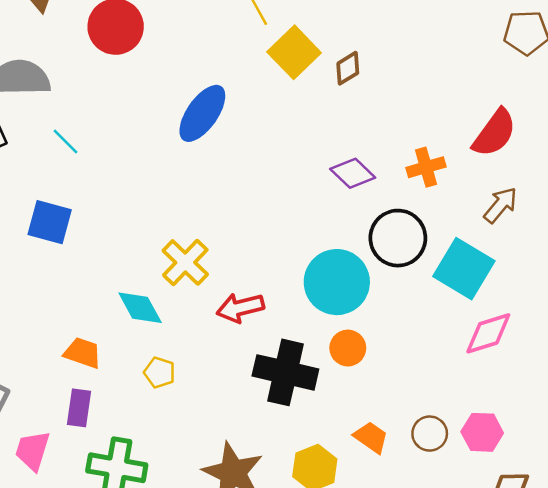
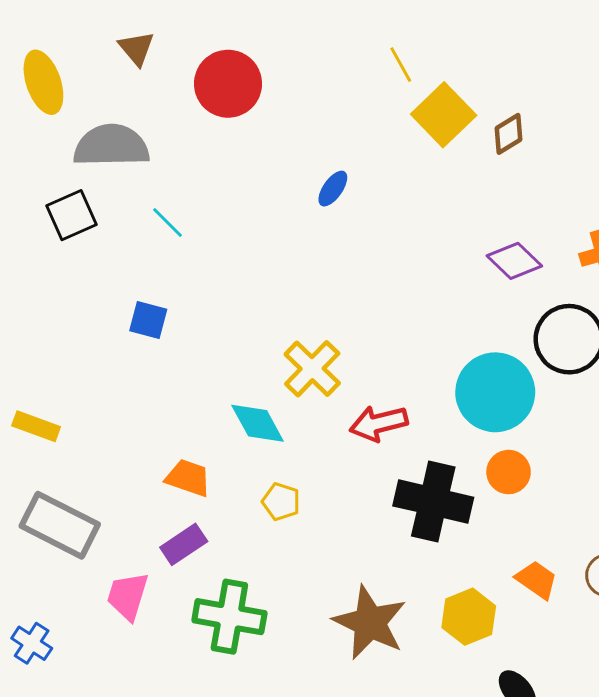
blue ellipse: (202, 113) -> (333, 189), size x0.5
blue square: (50, 222) -> (148, 320), size x0.7
purple rectangle: (79, 408) -> (184, 544), turned 48

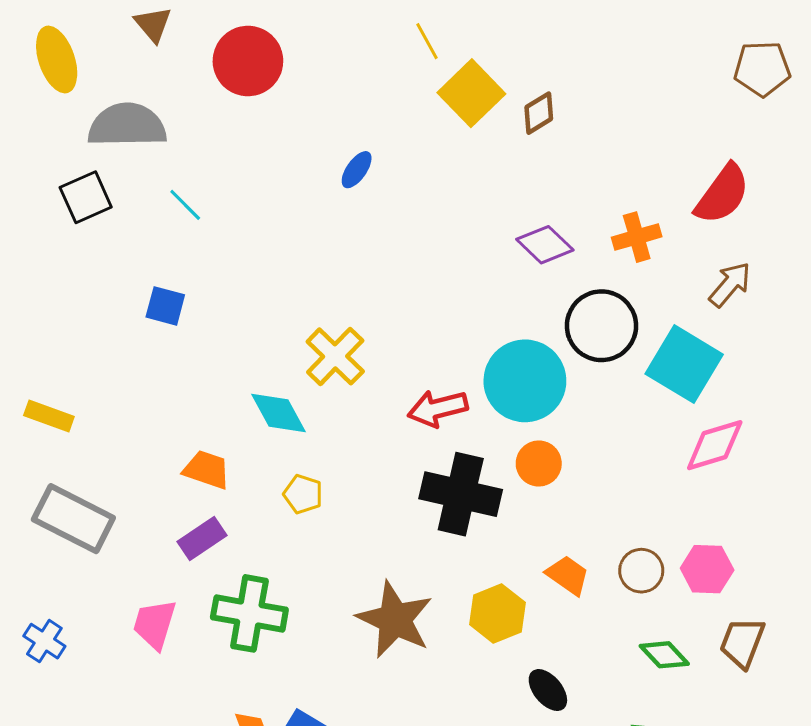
red arrow: (379, 423) -> (438, 408), moved
pink trapezoid: (128, 596) -> (155, 624), moved

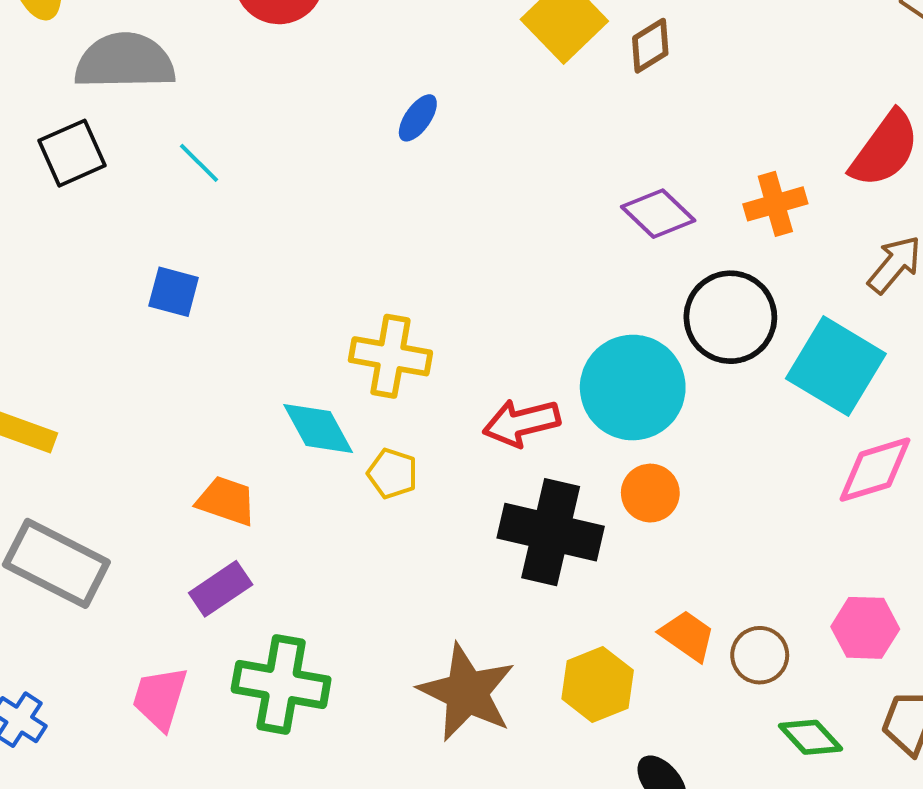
yellow cross: (335, 356) -> (390, 356), turned -34
yellow pentagon: (303, 494) -> (392, 473), moved
brown circle: (641, 571) -> (760, 655), moved

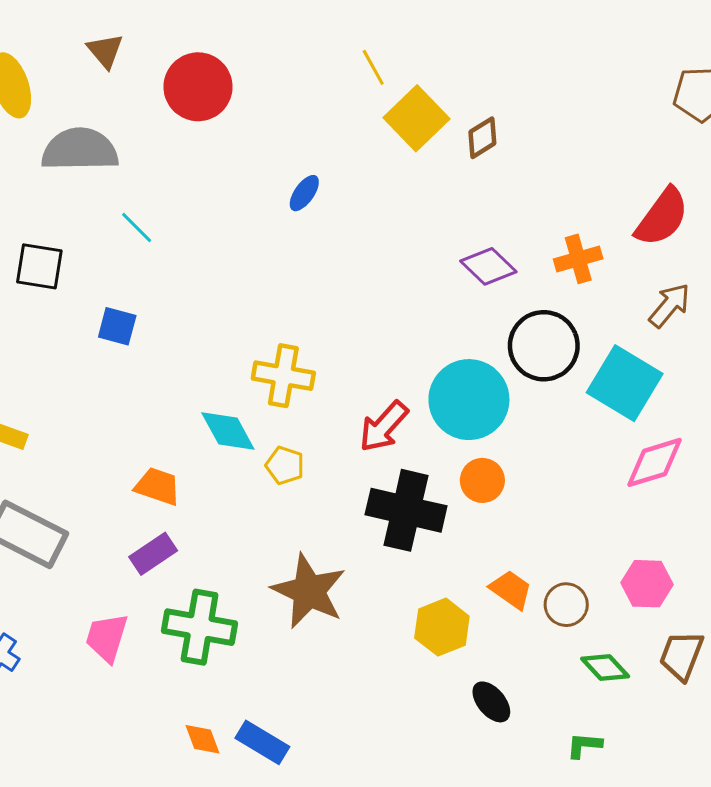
black square: (72, 153) -> (39, 266), moved, turned 33
red arrow: (521, 423) -> (384, 427), turned -34
brown star: (467, 692) -> (309, 591), moved

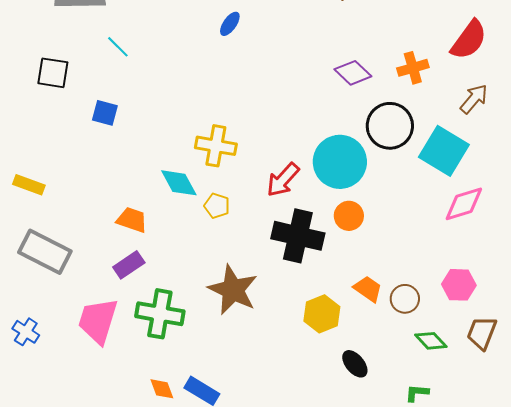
pink trapezoid: (107, 638) -> (98, 321), size x1.4

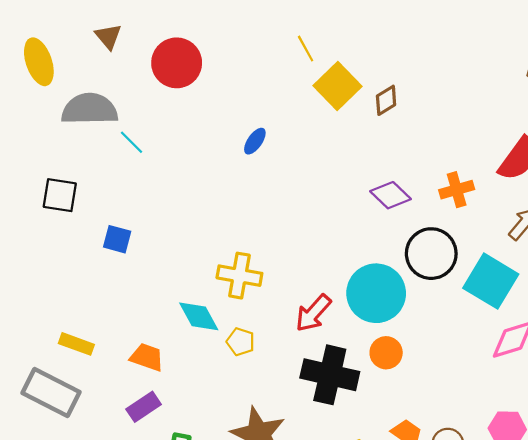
cyan line: (118, 47) -> (131, 142), moved
yellow rectangle: (29, 185) -> (76, 344), moved

